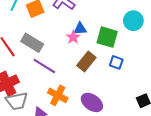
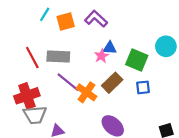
gray rectangle: (32, 43) -> (58, 56), turned -35
blue square: (116, 62) -> (143, 87), turned -32
orange cross: (58, 95) -> (86, 92), moved

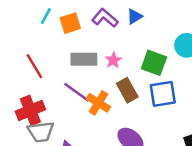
blue triangle: (110, 48) -> (135, 17), moved, turned -32
gray rectangle: (58, 56) -> (84, 59), moved
brown rectangle: (112, 83) -> (127, 90), turned -72
blue square: (143, 87) -> (163, 94), size x1.6

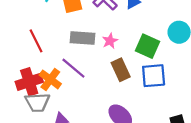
orange cross: (98, 103) -> (50, 79), moved

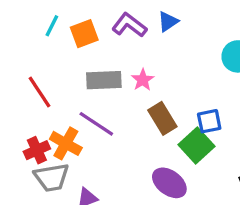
green square: (147, 46) -> (196, 146), moved, turned 30
blue square: (154, 76) -> (209, 121), size x0.7
red cross: (29, 82) -> (37, 150), size x0.7

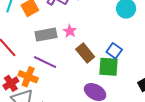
blue square: (209, 121) -> (114, 51), turned -35
green square: (196, 146) -> (108, 67), turned -35

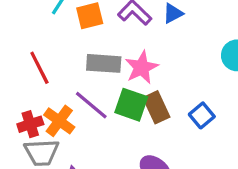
pink star: (70, 31) -> (142, 68), size x1.5
green square: (108, 67) -> (131, 105), moved

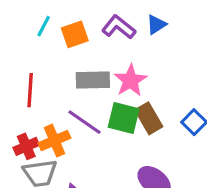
red line: (39, 68) -> (30, 90), turned 36
orange cross: (59, 121) -> (54, 141), turned 36

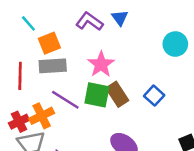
blue triangle: (156, 25) -> (120, 18), turned -30
cyan line: (44, 26) -> (28, 23), turned -66
orange square: (75, 34) -> (49, 43), moved
gray rectangle: (93, 80) -> (53, 66), moved

